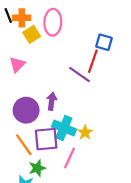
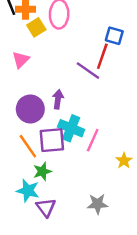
yellow star: (85, 132) -> (124, 161), moved
pink line: (69, 158) -> (93, 140), moved

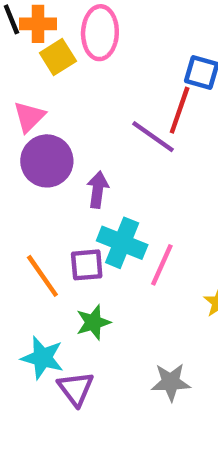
purple circle: (30, 109) -> (47, 161), moved
purple square: (52, 140) -> (87, 265), size x0.7
green star: (42, 171) -> (93, 322), moved

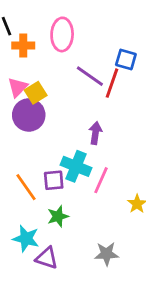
orange cross: (38, 24) -> (23, 46), moved
yellow square: (58, 57) -> (36, 93), moved
purple line: (153, 137) -> (90, 76), moved
purple arrow: (98, 190) -> (95, 133), moved
purple triangle: (76, 389) -> (47, 258), turned -35

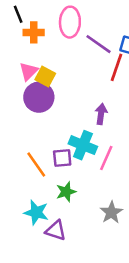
purple line: (90, 76) -> (98, 44), moved
yellow square: (36, 93) -> (45, 76), turned -30
gray star: (106, 254) -> (111, 212), moved, turned -30

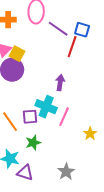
gray star: (111, 212) -> (66, 172), moved

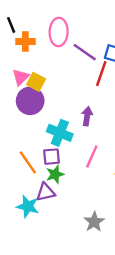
cyan cross: (46, 107) -> (60, 133), moved
green star: (33, 143) -> (55, 174), moved
purple triangle: (25, 173) -> (46, 192), moved, turned -30

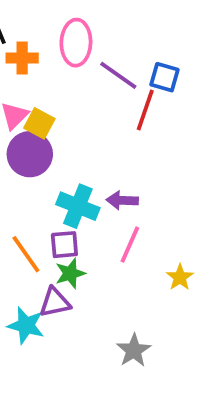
purple arrow: (87, 116) -> (122, 200), moved, turned -96

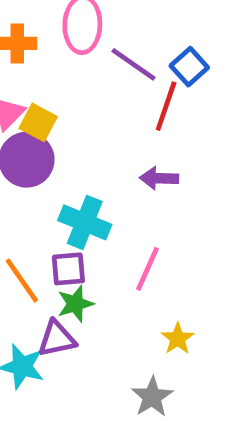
blue square: (164, 77) -> (189, 67), turned 32
purple arrow: (122, 200) -> (159, 178), moved
yellow star: (180, 277) -> (178, 339), moved

